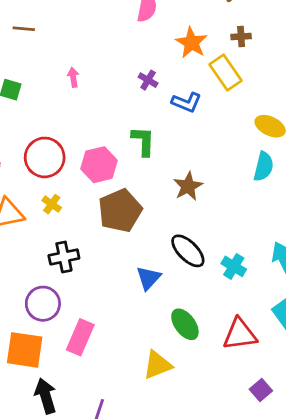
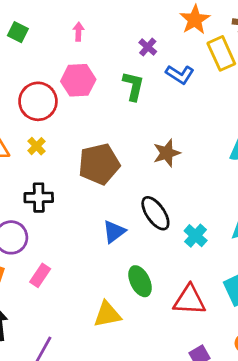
green L-shape: (143, 141) -> (133, 86), moved
pink hexagon: (99, 165) -> (78, 80), moved
pink rectangle: (80, 337) -> (40, 275), size x0.7

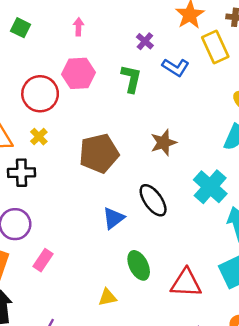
black cross: (39, 198) -> (21, 173), moved
cyan cross: (196, 236) -> (210, 187), moved, size x1.5
yellow triangle: (107, 314) -> (107, 297), size x0.7

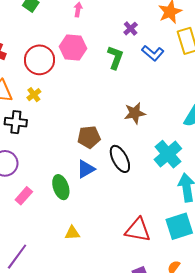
brown pentagon: (99, 153) -> (89, 137), moved, size x0.7
green ellipse: (139, 265) -> (61, 187), moved

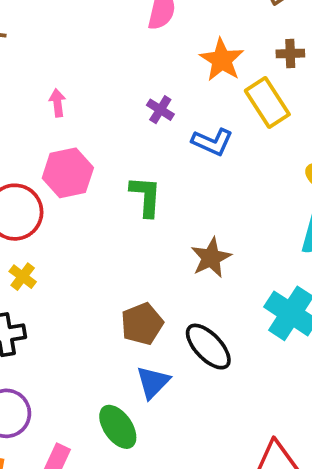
green L-shape: (115, 58) -> (146, 196), moved

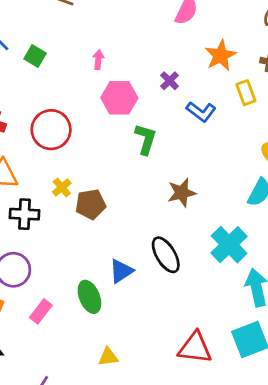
yellow rectangle: (267, 103) -> (246, 93), size x0.7
pink hexagon: (68, 173) -> (119, 98), moved
yellow cross: (23, 277) -> (62, 187), moved
brown pentagon: (142, 324) -> (91, 204), moved

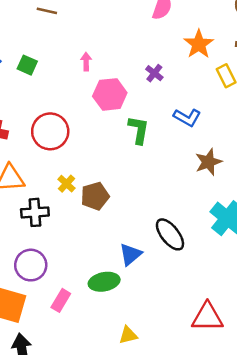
blue L-shape: (201, 112) -> (187, 117), moved
brown star: (182, 193) -> (208, 162), moved
green ellipse: (89, 297) -> (104, 282), turned -72

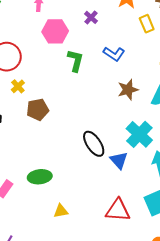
yellow cross: (66, 184) -> (18, 86), moved
blue triangle: (131, 254) -> (119, 160), moved, turned -36
yellow triangle: (128, 335) -> (61, 211), moved

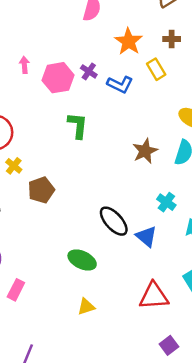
pink hexagon: (55, 31) -> (58, 78), moved
blue L-shape: (114, 54) -> (120, 84), moved
cyan cross: (139, 134) -> (166, 202), size x0.6
green ellipse: (40, 177) -> (82, 260), moved, turned 40

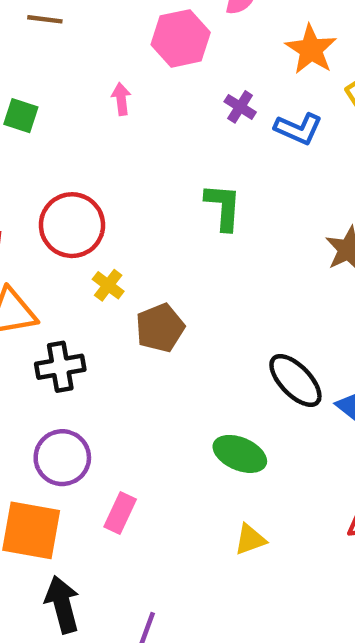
pink hexagon: (58, 78) -> (181, 38), moved

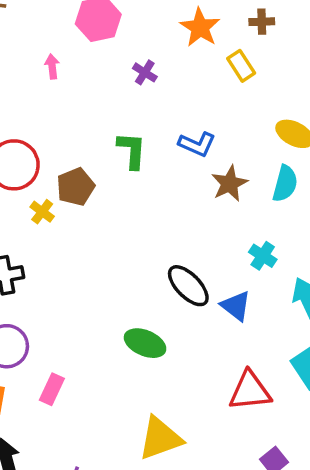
blue L-shape: (298, 129) -> (197, 144), moved
brown pentagon: (160, 328) -> (76, 187), moved
yellow triangle: (250, 539) -> (160, 438), moved, size x1.8

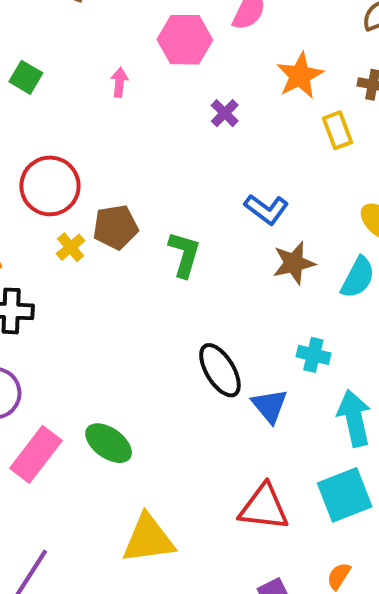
green L-shape: (132, 150) -> (184, 254), moved
cyan cross: (263, 256) -> (313, 355), turned -32
green ellipse: (145, 343) -> (109, 443), moved
pink rectangle: (52, 389) -> (36, 454), size x1.5

